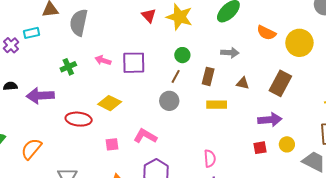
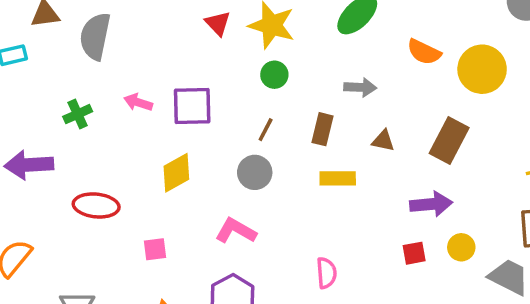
green circle: (182, 55) -> (274, 75), moved
yellow diamond: (110, 103) -> (176, 173), moved, turned -55
pink L-shape: (145, 136) -> (236, 231), moved

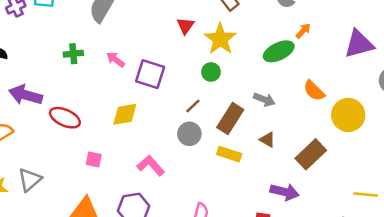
brown rectangle: (323, 129) -> (230, 118), size x1.4
purple arrow: (29, 165) -> (26, 95), moved
gray circle: (255, 172) -> (189, 134), moved

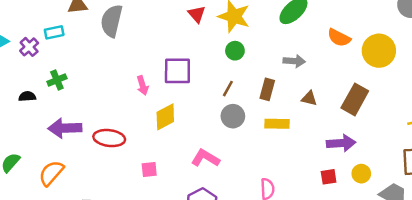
green cross: (73, 54) -> (57, 80), moved
pink arrow: (116, 60) -> (143, 85), moved, turned -126
brown rectangle: (230, 118) -> (267, 89), size x0.7

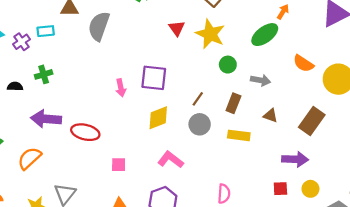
green circle: (235, 51) -> (228, 65), moved
yellow diamond: (165, 117) -> (158, 118), moved

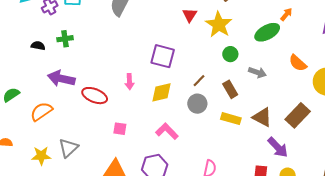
pink arrow: (121, 88) -> (129, 82), moved
brown rectangle: (233, 103) -> (230, 89), turned -60
brown triangle: (270, 116) -> (262, 117), moved, size x1.5
purple arrow: (295, 159) -> (278, 147), turned 35

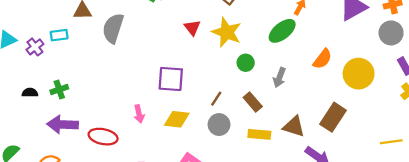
green cross: (65, 39) -> (59, 90), moved
orange semicircle: (298, 63) -> (322, 59), turned -84
gray arrow: (257, 72) -> (279, 78), turned 102
yellow diamond: (161, 92) -> (177, 119), turned 30

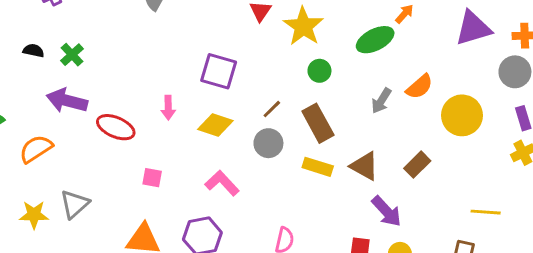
gray arrow: (279, 78) -> (381, 101), moved
green cross: (59, 90) -> (72, 55), turned -36
brown rectangle: (253, 102) -> (318, 123), size x1.4
brown rectangle: (333, 117) -> (417, 165), size x0.7

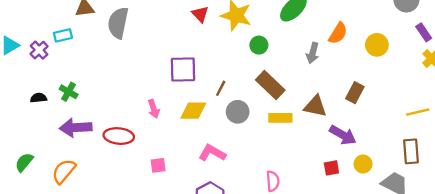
brown line: (272, 109) -> (221, 88), moved
yellow circle: (462, 115) -> (377, 45), size x0.7

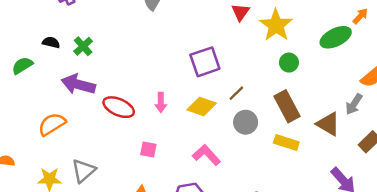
gray arrow: (313, 53) -> (354, 104), moved
purple square: (183, 69) -> (205, 62), turned -36
brown triangle: (315, 106) -> (328, 124), moved
pink arrow: (154, 109) -> (161, 103), moved
green semicircle: (24, 162) -> (22, 65), moved

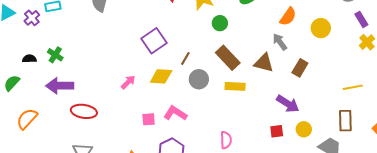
pink arrow: (161, 103) -> (128, 82), turned -119
gray arrow: (354, 104) -> (280, 42), turned 126
red ellipse: (119, 107) -> (84, 111), moved
orange semicircle: (52, 124) -> (27, 119), moved
pink square: (148, 149) -> (149, 119), moved

